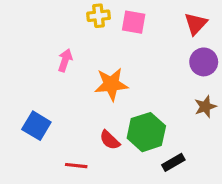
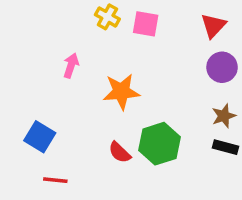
yellow cross: (99, 16) -> (107, 17), turned 35
black rectangle: (173, 162) -> (225, 147), moved, turned 45
red line: (76, 166) -> (55, 180), moved

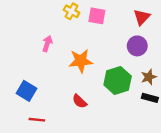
purple circle: (222, 67) -> (137, 46), moved
green hexagon: (160, 144) -> (118, 80), moved

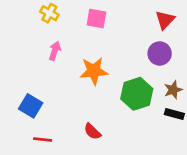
yellow cross: (71, 11) -> (49, 13), moved
pink square: (97, 16) -> (96, 19), moved
red semicircle: (80, 101) -> (92, 131), moved

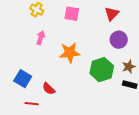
red triangle: (165, 20) -> (112, 14), moved
red semicircle: (92, 131) -> (49, 89), moved

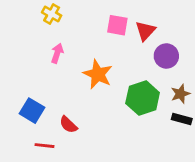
pink square: (72, 14) -> (117, 25), moved
red triangle: (112, 14) -> (145, 31), moved
orange star: (70, 53) -> (98, 74), turned 30

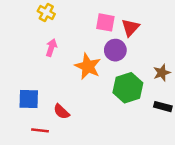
purple circle: (166, 56) -> (115, 50), moved
brown star: (180, 94) -> (162, 73), moved
blue square: (32, 111) -> (29, 99), turned -30

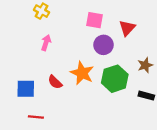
red triangle: (130, 28) -> (127, 28), moved
orange star: (88, 66) -> (82, 73), moved
red semicircle: (61, 112) -> (55, 82), moved

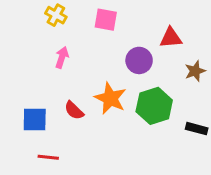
pink square: (94, 20) -> (106, 20), moved
red triangle: (127, 28) -> (171, 38), turned 42
brown star: (145, 65) -> (195, 71), moved

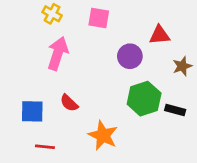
pink arrow: (62, 57) -> (58, 53), size x1.6
orange star: (110, 98) -> (103, 135), moved
black rectangle: (197, 129) -> (175, 110), moved

